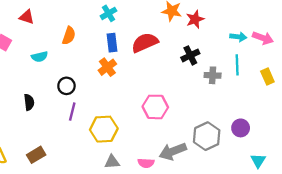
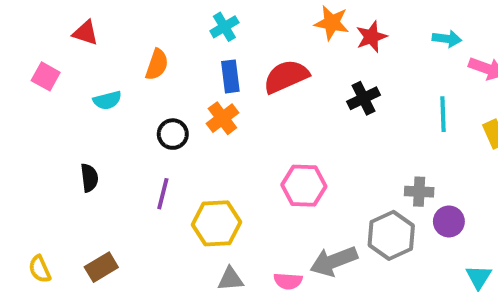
cyan arrow: (238, 37) -> (447, 39), moved
gray cross: (213, 75) -> (419, 192), moved
black circle: (66, 86) -> (173, 134), moved

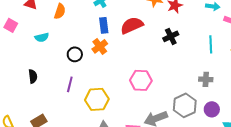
orange semicircle: (157, 65) -> (60, 11), moved
gray cross: (419, 192) -> (206, 79), moved
purple circle: (449, 221) -> (212, 109), moved

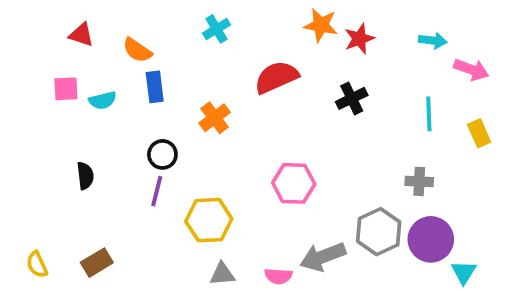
orange semicircle: (60, 11) -> (137, 50), turned 105
pink square: (11, 25) -> (66, 89), moved, turned -32
blue rectangle: (104, 25) -> (155, 87), moved
black circle: (75, 54) -> (162, 154), moved
purple circle: (212, 109) -> (431, 239), size x1.5

